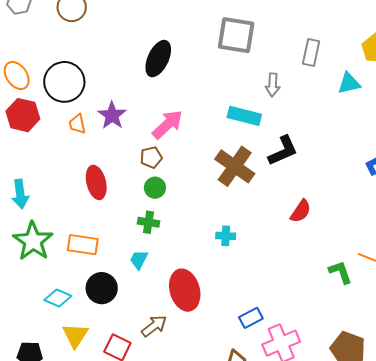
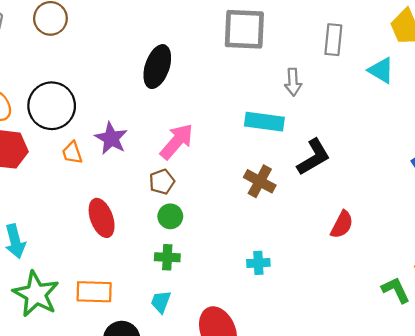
cyan triangle: (349, 83) -> (381, 70), turned 50
brown cross: (235, 166) -> (260, 181), size x0.7

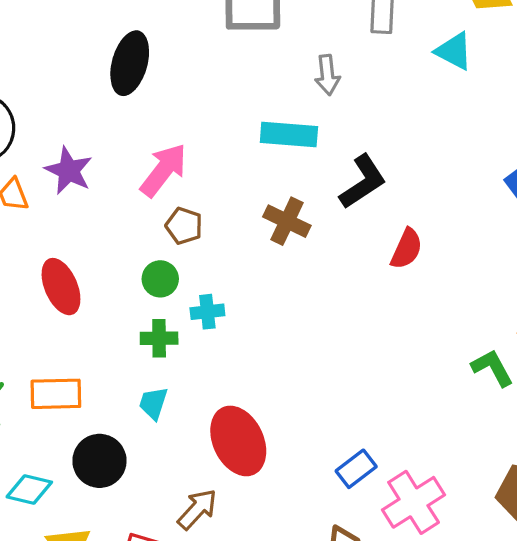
brown pentagon: (162, 182) -> (184, 226), moved, turned -30
red semicircle: (342, 225) -> (407, 249), moved
cyan cross: (258, 263) -> (207, 312), moved

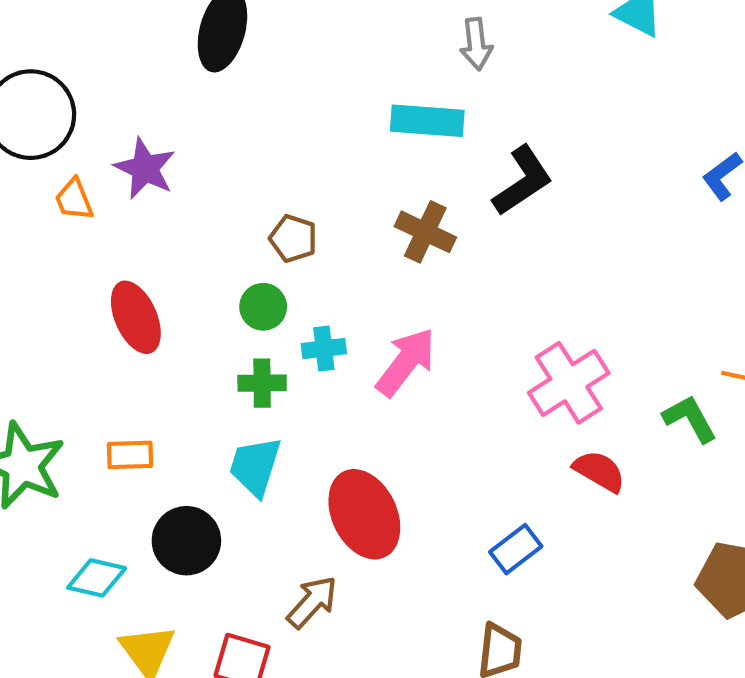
pink arrow: (164, 170) -> (406, 362), moved
red semicircle: (407, 249) -> (599, 471), moved, turned -84
orange rectangle: (56, 394) -> (130, 455), size x0.7
cyan trapezoid: (153, 403) -> (255, 466), size x1.4
pink cross: (414, 502) -> (569, 383), moved

